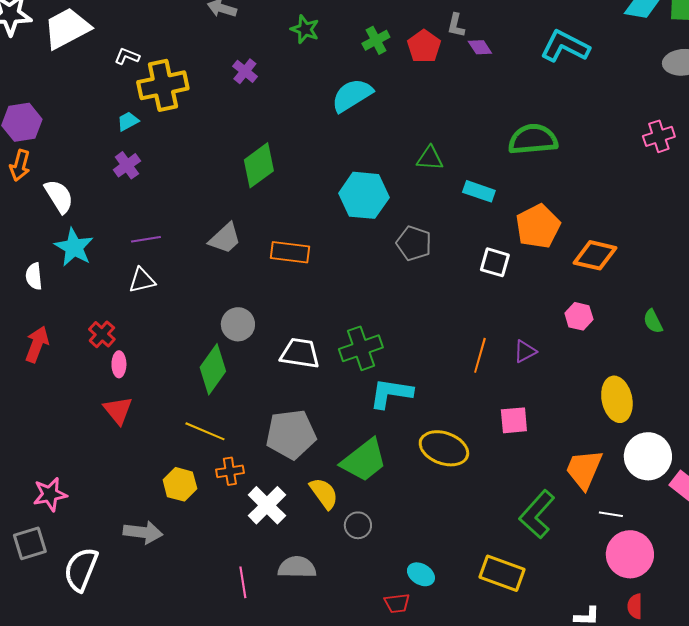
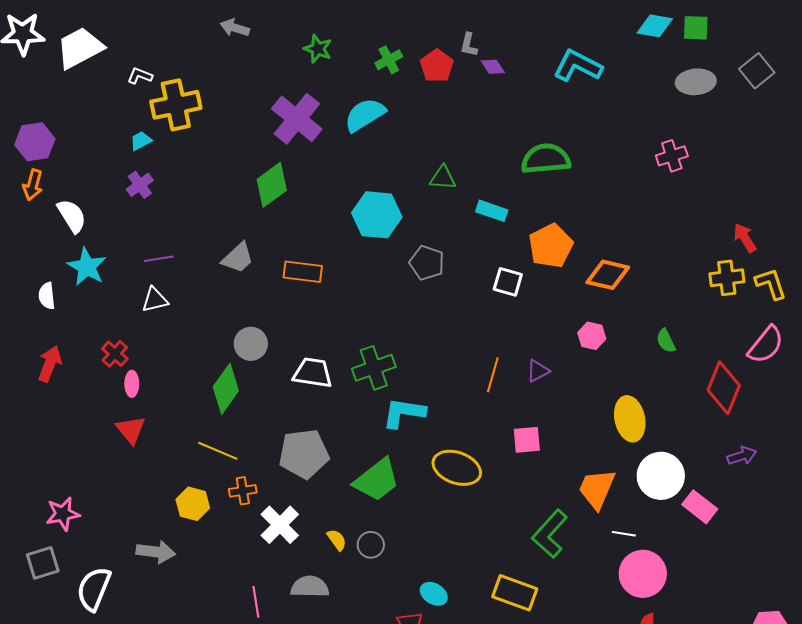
purple cross: (245, 71) -> (297, 119), moved, size x2.0
yellow semicircle: (324, 493) -> (337, 540), moved, size x0.7

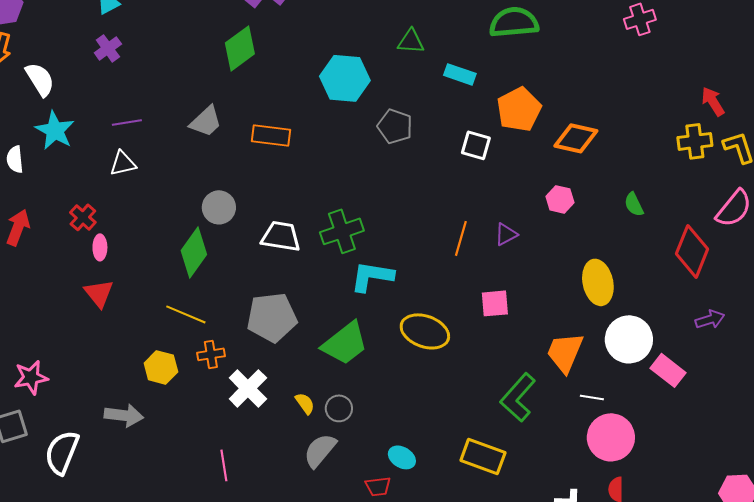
gray semicircle: (310, 587) -> (320, 450), moved, turned -51

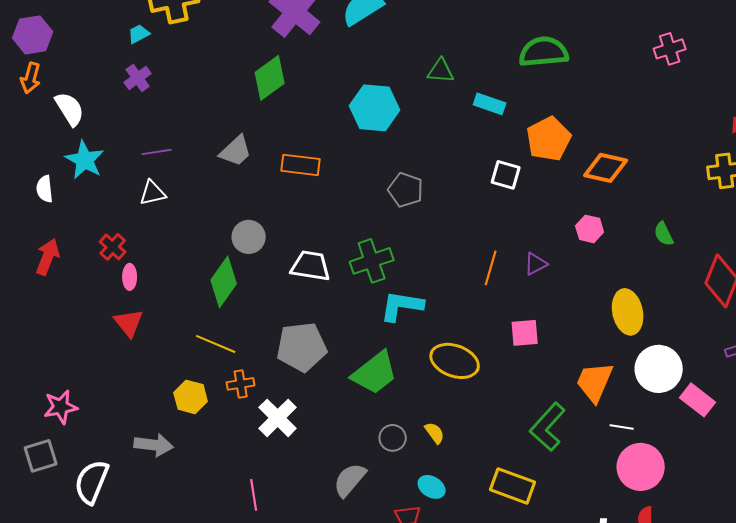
gray pentagon: (395, 126) -> (406, 190), moved
yellow semicircle: (305, 403) -> (435, 433), moved
gray circle: (339, 408) -> (393, 438), moved

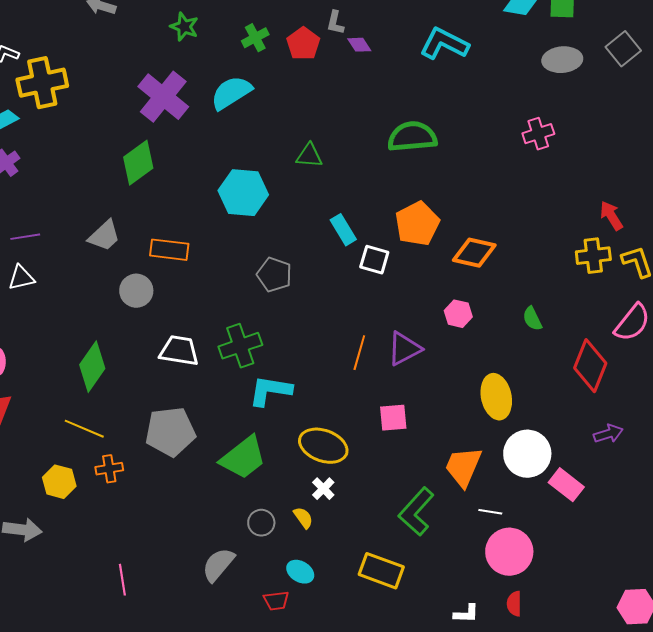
cyan rectangle: (490, 104) -> (343, 230), moved, turned 40
gray circle: (249, 237) -> (136, 291), moved
purple triangle: (536, 264) -> (404, 349), size x1.5
white cross: (278, 418) -> (323, 489), moved, size x0.6

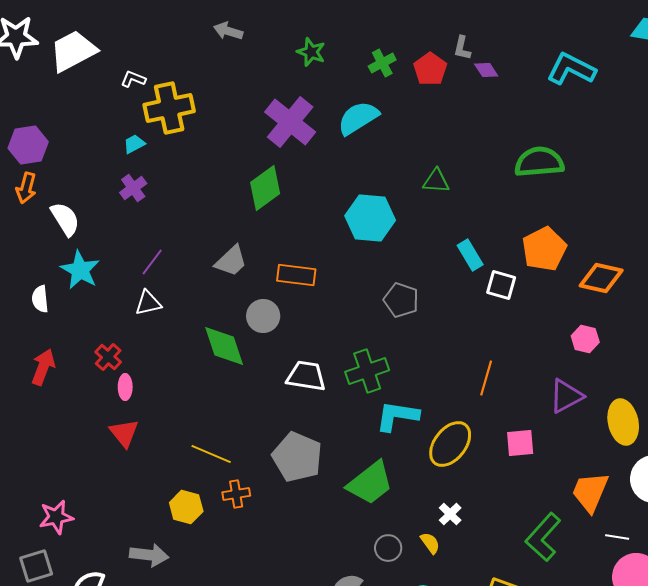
purple line: (25, 237) -> (152, 262), turned -44
purple triangle: (404, 349) -> (566, 396), moved
green diamond: (92, 367) -> (224, 346), moved, turned -54
gray pentagon: (170, 432) -> (297, 457), turned 30
yellow ellipse: (323, 446) -> (450, 444), moved, turned -72

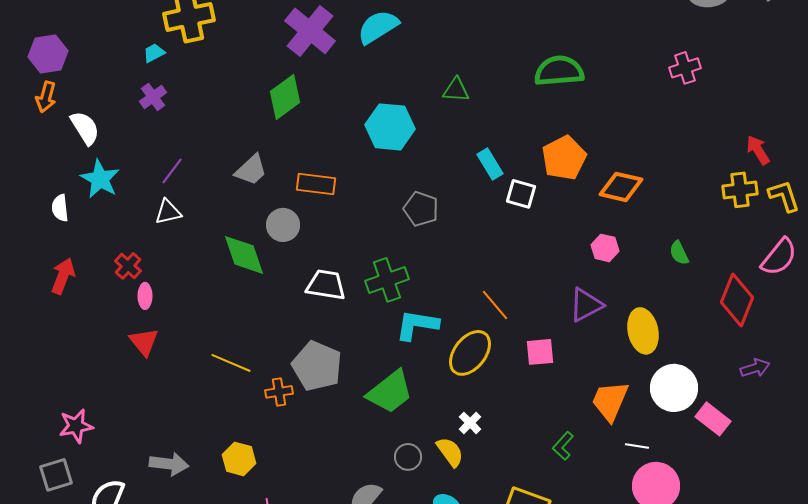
orange line: (486, 378) -> (495, 305), moved, turned -56
orange cross: (236, 494) -> (279, 392), moved
yellow hexagon: (186, 507) -> (239, 459), moved
green L-shape: (543, 537) -> (563, 446), size x0.6
yellow semicircle: (430, 543) -> (450, 452), size x1.4

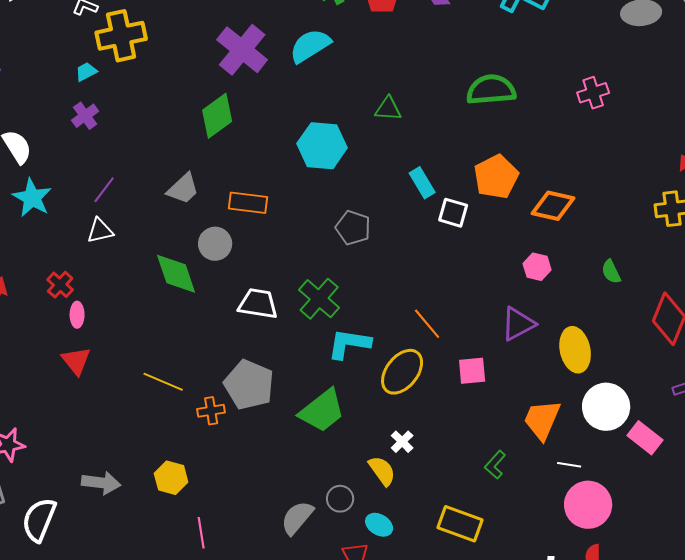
pink cross: (685, 68) -> (593, 93), moved
green cross: (387, 280) -> (319, 299), turned -30
gray circle: (408, 457) -> (340, 499), moved

